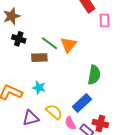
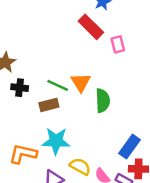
green semicircle: (94, 75) -> (103, 101), moved
cyan star: (39, 88) -> (56, 141), size x1.6
blue rectangle: (82, 103) -> (129, 147), moved

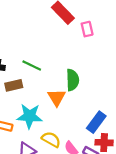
orange triangle: (81, 82) -> (57, 97), moved
brown rectangle: (49, 105) -> (14, 85), moved

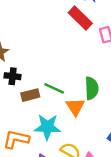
green line: (32, 65) -> (54, 88), moved

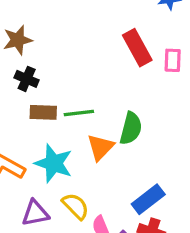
red rectangle: (80, 18) -> (137, 48), moved
green line: (54, 88) -> (79, 113), turned -48

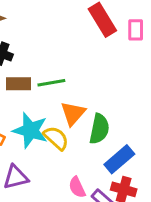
green semicircle: (131, 128) -> (99, 129), moved
yellow semicircle: (76, 206) -> (56, 138), moved

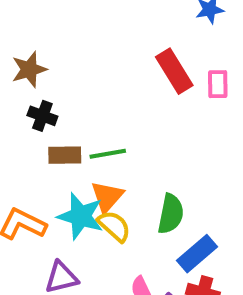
orange triangle: (73, 113) -> (107, 197), moved

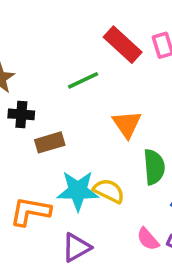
green line: (108, 154) -> (83, 80), moved
orange triangle: (107, 197) -> (127, 124), moved

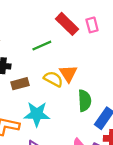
yellow semicircle: (109, 191) -> (53, 79), moved

